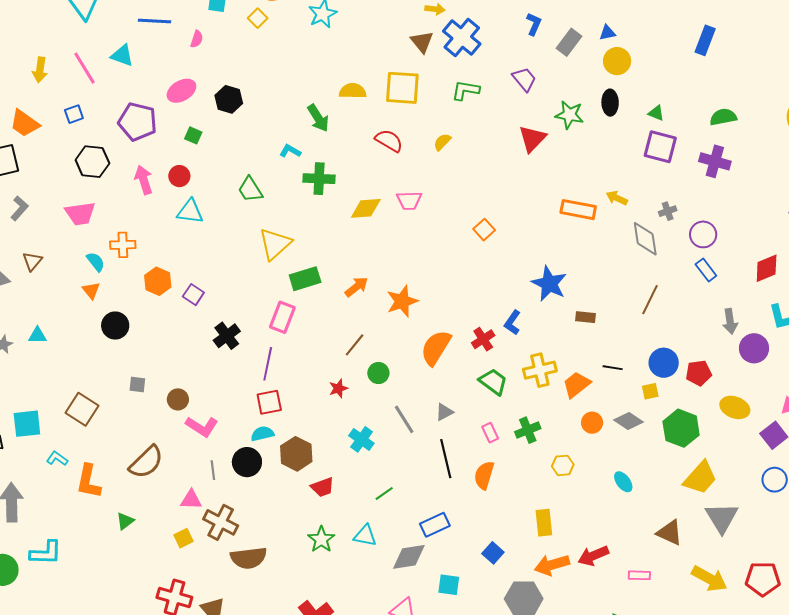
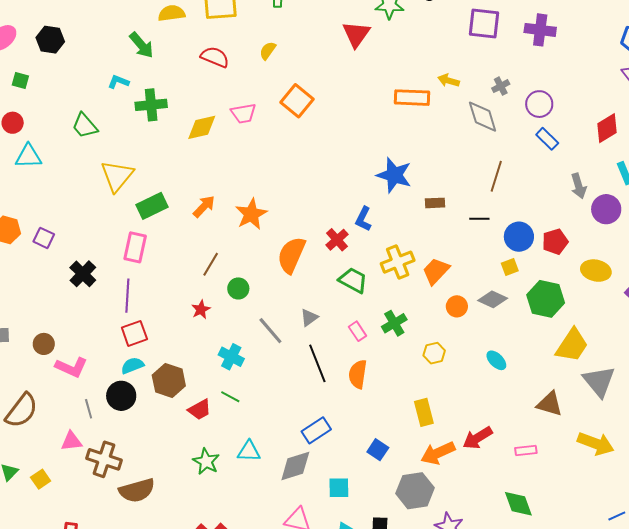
orange square: (484, 230) -> (297, 101), moved, size x1.5
black line: (613, 368) -> (479, 219), moved
green line: (384, 494) -> (230, 397), moved, turned 72
yellow square: (184, 538) -> (41, 479), moved

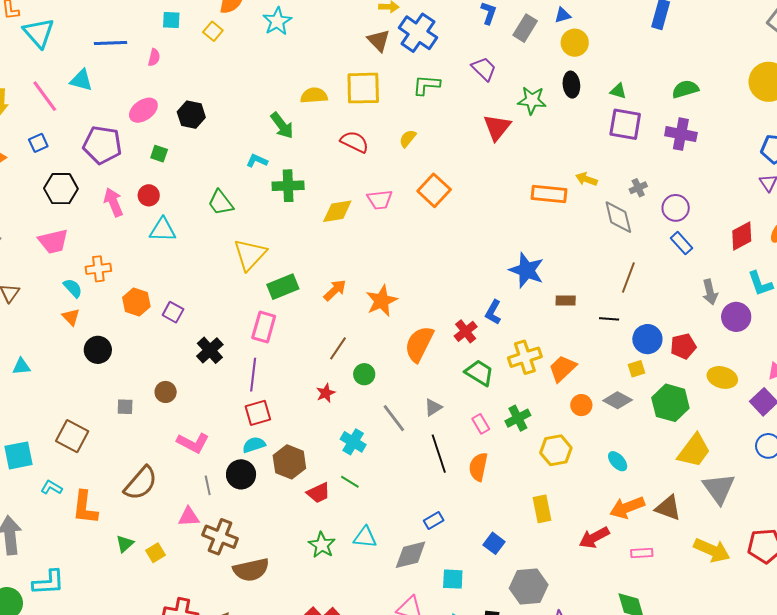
brown circle: (44, 344) -> (166, 392), moved
yellow hexagon: (434, 353) -> (556, 450), size x1.4
blue rectangle: (316, 430) -> (434, 520), size x0.7
orange arrow: (438, 453) -> (627, 508), moved

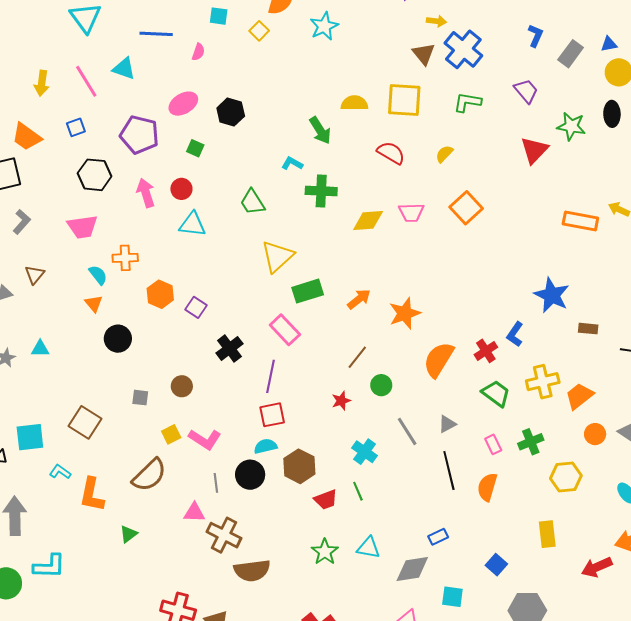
pink rectangle: (264, 327) -> (285, 330), turned -64
green line: (350, 482) -> (358, 491), turned 30
yellow square: (156, 553) -> (171, 434), moved

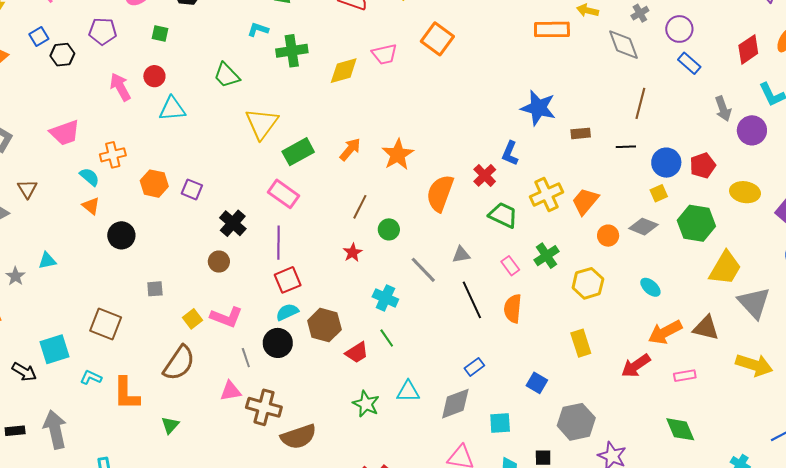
purple pentagon: (139, 135) -> (103, 31), size x0.7
black hexagon: (95, 175) -> (62, 55), moved, size x0.7
brown circle: (182, 386) -> (219, 262), moved
gray triangle: (447, 424) -> (461, 255), turned 30

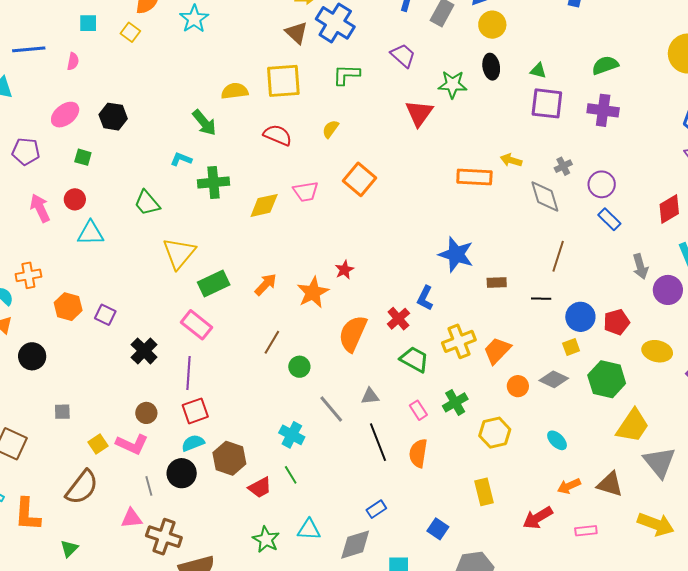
red star: (353, 253) -> (344, 270), moved
brown circle: (219, 262) -> (146, 413), moved
orange arrow: (665, 332) -> (569, 486), size x0.7

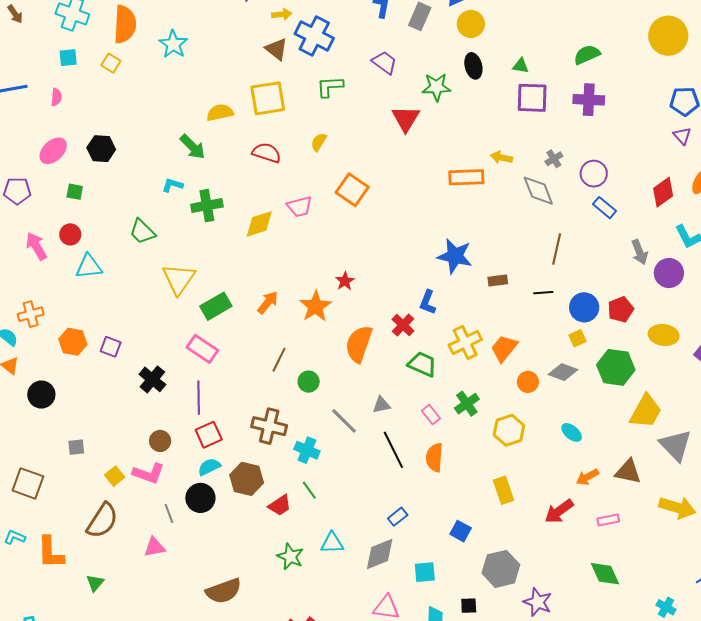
brown cross: (164, 537) -> (269, 426), moved

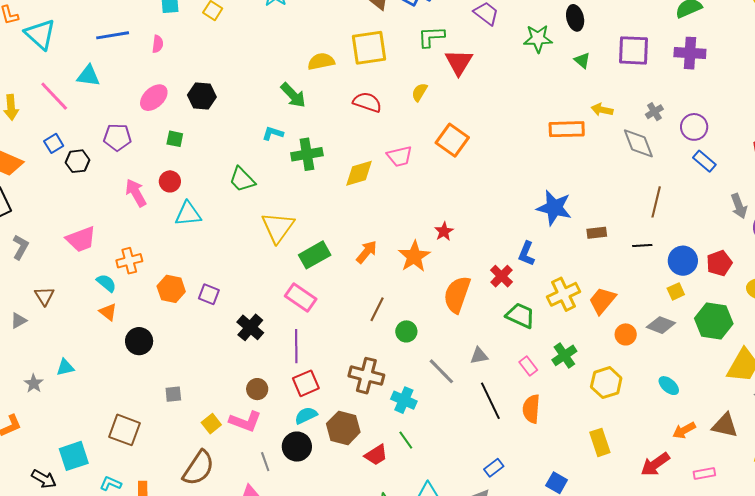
green triangle: (521, 66) -> (582, 60), moved, turned 30
red triangle: (406, 119) -> (459, 62), moved

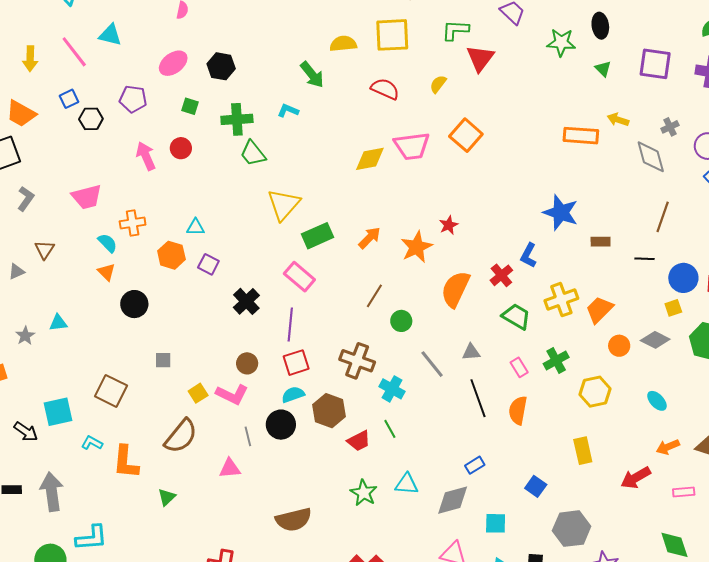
green cross: (307, 154) -> (237, 119), moved
pink trapezoid: (400, 156) -> (412, 146), size x1.4
cyan triangle: (188, 214) -> (196, 227), moved, size x0.7

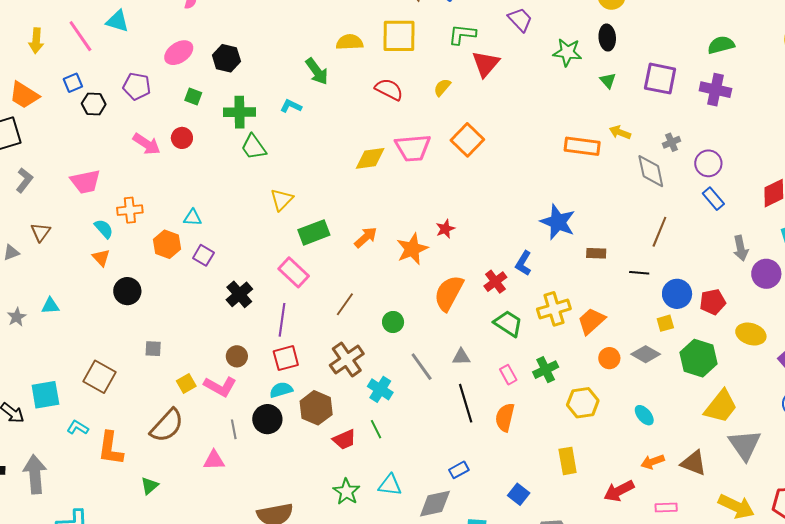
pink arrow: (146, 156) -> (147, 144), turned 144
yellow triangle: (284, 205) -> (282, 200), size x0.7
brown line: (374, 296) -> (345, 304), moved
brown cross: (357, 361) -> (347, 359), turned 32

